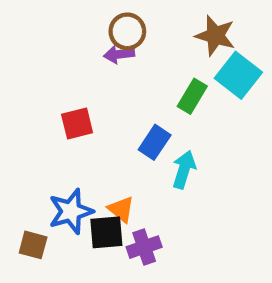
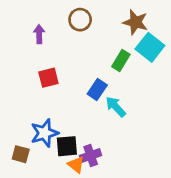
purple arrow: (119, 54) -> (39, 34), moved, turned 96
cyan arrow: (184, 170) -> (116, 107), turned -60
orange triangle: (121, 209) -> (76, 165), moved

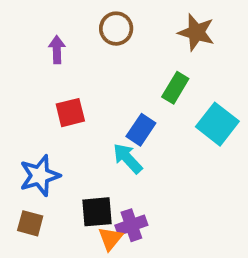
cyan square: (150, 47) -> (217, 124), moved
cyan arrow: (116, 107) -> (128, 158), moved
blue star: (44, 133) -> (40, 176), moved
orange triangle: (76, 165) -> (110, 239), turned 30

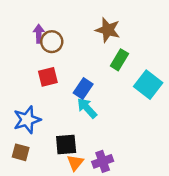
brown circle: (116, 29) -> (52, 42), moved
brown star: (196, 32) -> (108, 30), moved
blue rectangle: (141, 130) -> (83, 89), moved
purple cross: (131, 225) -> (103, 161), moved

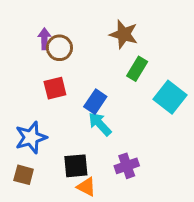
purple cross: (103, 161) -> (127, 166), moved
orange triangle: (75, 163) -> (86, 187), turned -42

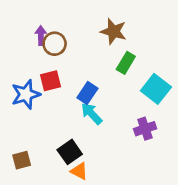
blue star: (31, 137) -> (26, 94), moved
black square: (76, 166) -> (70, 152), turned -30
purple cross: (127, 166) -> (145, 129), moved
brown square: (24, 175) -> (22, 160), turned -30

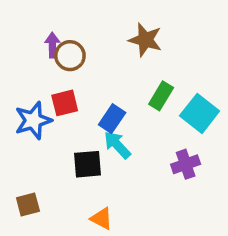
green rectangle: (126, 63) -> (161, 96), moved
black square: (70, 152) -> (88, 164), moved, turned 30

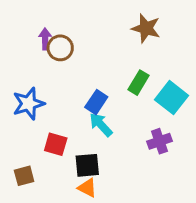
brown star: (145, 40) -> (146, 28), moved
red square: (65, 103) -> (56, 144), moved, turned 30
black square: (88, 164) -> (87, 165), moved

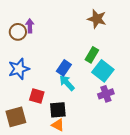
brown circle: (60, 48) -> (18, 32), moved
cyan square: (172, 98) -> (103, 71), moved
brown square: (24, 176) -> (16, 117), size x1.5

